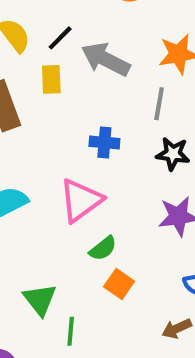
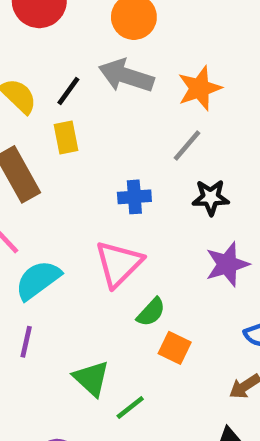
gray arrow: (106, 59) -> (126, 76), moved
gray line: (159, 104) -> (187, 145), turned 40
green line: (71, 331) -> (130, 407), turned 56

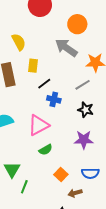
black line: (68, 91) -> (44, 84), moved
orange square: (175, 348) -> (61, 174), moved
green line: (130, 407) -> (24, 187), turned -48

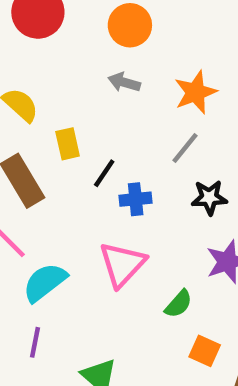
gray arrow: (66, 48) -> (124, 82), size x0.6
green semicircle: (46, 150) -> (179, 304), moved

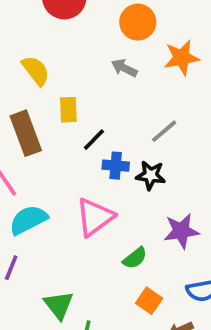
orange star: (195, 92) -> (182, 58), moved
black star: (209, 198) -> (151, 175), moved

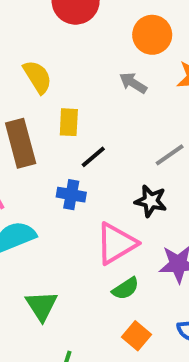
blue cross: (116, 166) -> (71, 195), moved
pink triangle: (95, 217) -> (116, 243), moved
green triangle: (59, 305) -> (42, 306), moved

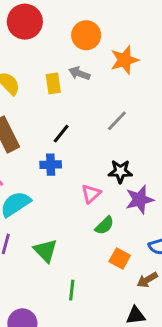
yellow rectangle: (69, 122) -> (53, 83), moved
black star: (151, 201) -> (120, 171), moved
pink triangle: (116, 243) -> (91, 194), size x0.6

